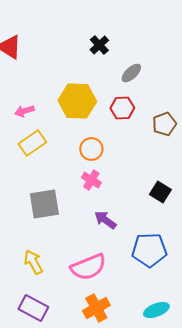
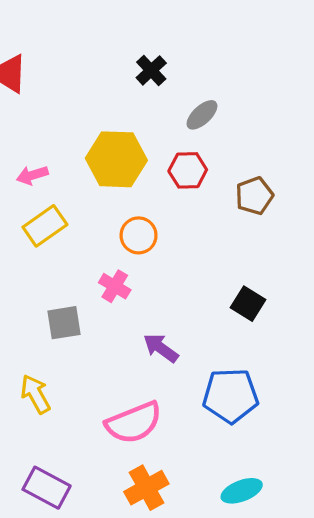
pink cross: (91, 180) -> (115, 286), moved
gray square: (44, 204) -> (64, 323), size x0.7
yellow arrow: (33, 262) -> (35, 394), moved

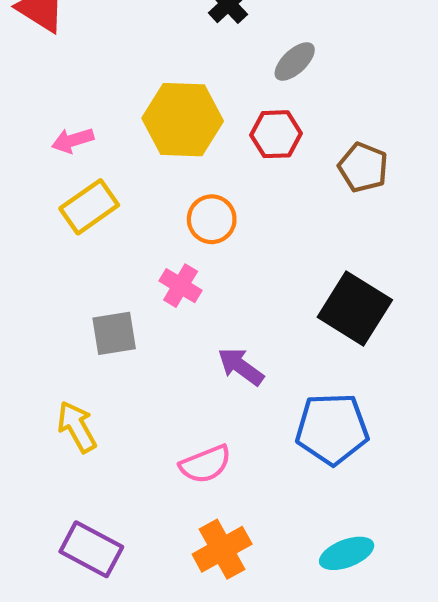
brown pentagon: (254, 196) -> (363, 167), turned -30
black square: (248, 304) -> (355, 308), size x1.6
pink semicircle: (134, 423) -> (205, 464), size x0.7

